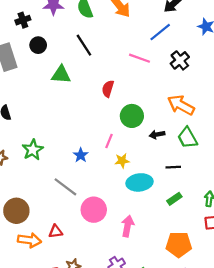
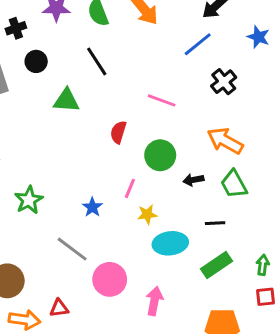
pink line: (140, 58) -> (162, 100), moved
red semicircle: (108, 89) -> (118, 132), moved
green rectangle: (174, 199) -> (216, 265), size x1.5

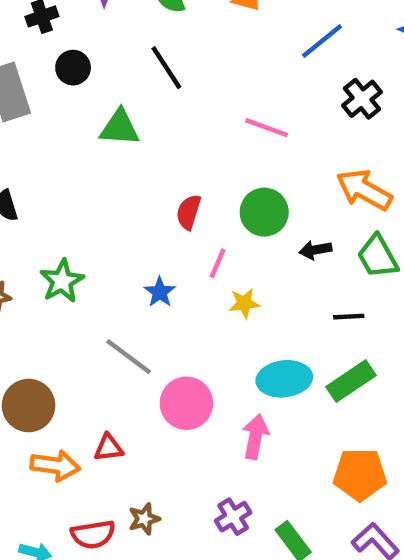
red semicircle: (118, 132) -> (189, 212), moved
cyan ellipse: (170, 243) -> (284, 379), moved

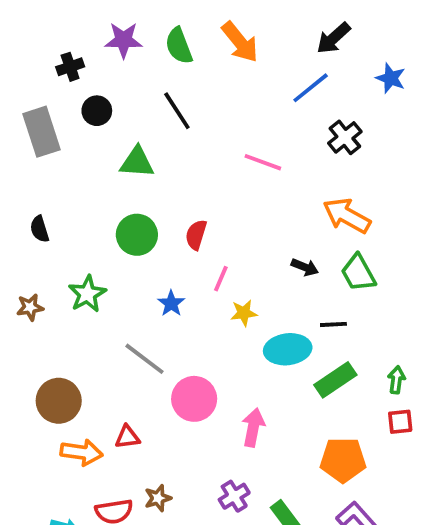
green circle: (264, 212) -> (137, 235), moved
black arrow: (315, 250) -> (305, 267), turned -148
cyan ellipse: (284, 379) -> (288, 349), moved

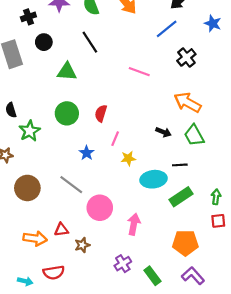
green star: (87, 294) -> (30, 131), moved
brown circle: (59, 401) -> (27, 188), moved
brown star: (158, 498) -> (82, 245), moved

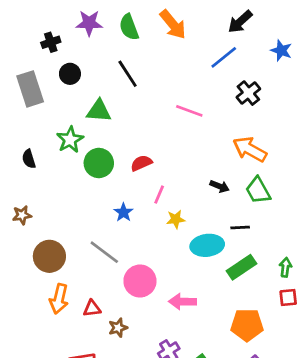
red semicircle: (101, 113) -> (141, 163), turned 49
green star: (30, 131) -> (70, 140), moved
pink arrow: (134, 224) -> (183, 302), turned -100
orange arrow: (35, 238) -> (59, 299), moved, turned 95

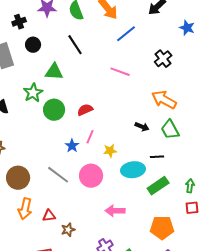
blue line: (224, 57) -> (126, 34), moved
pink line: (159, 195) -> (90, 137), moved
pink circle: (140, 281) -> (91, 176), moved

